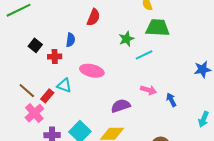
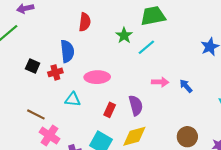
blue semicircle: (71, 40) -> (67, 51), size x1.5
red rectangle: (47, 96) -> (110, 110), moved
purple semicircle: (121, 106) -> (136, 105), turned 108

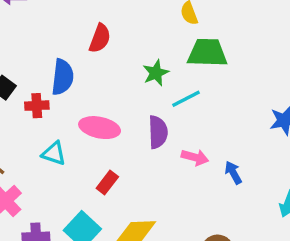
purple semicircle: (136, 105) -> (158, 132), moved

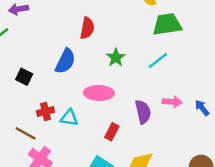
green star: (156, 73) -> (116, 58), moved
blue semicircle: (63, 77) -> (65, 61), turned 30
red cross: (37, 106) -> (45, 111), moved
purple semicircle: (158, 132) -> (143, 112), moved

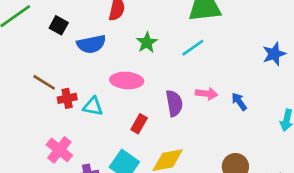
blue semicircle: (65, 61) -> (91, 44), turned 50
black square: (24, 77) -> (59, 25), moved
brown line: (26, 133) -> (44, 82), moved

